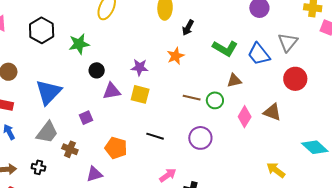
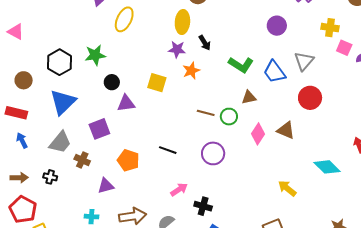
black arrow: (188, 28) -> (205, 43), turned -63
black hexagon: (42, 30) -> (60, 62), moved
purple star: (140, 67) -> (177, 49), moved
yellow square: (140, 94) -> (157, 83), moved
purple square: (86, 118) -> (99, 129), size x1.5

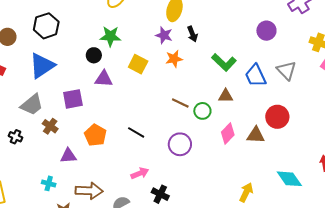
green star: (95, 55) -> (110, 36), moved
gray triangle: (304, 61) -> (286, 71), turned -35
red circle: (310, 98) -> (277, 117), moved
brown triangle: (286, 130) -> (256, 135), turned -30
yellow arrow: (287, 188) -> (246, 192), turned 66

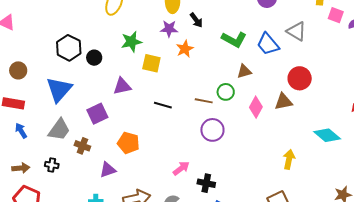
black hexagon: (46, 26) -> (69, 48), moved
green star: (110, 36) -> (131, 42), moved
black circle: (94, 55) -> (94, 58), moved
brown line: (180, 103) -> (204, 101), moved
black line: (136, 132) -> (163, 105), moved

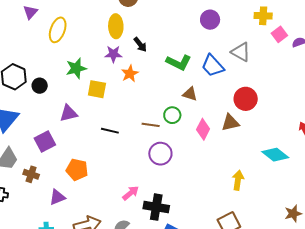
pink square: (336, 15) -> (279, 34), turned 35
brown triangle: (244, 71) -> (190, 94), turned 35
black cross: (206, 183) -> (156, 207), size x1.4

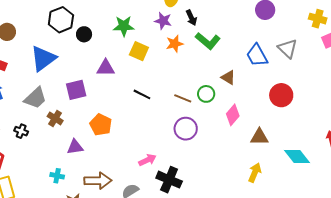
green L-shape: (179, 62) -> (208, 41), moved
brown triangle: (230, 123) -> (259, 137), moved

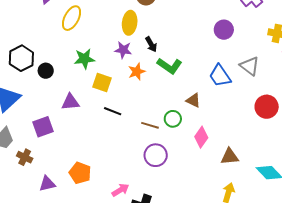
black line: (142, 94) -> (113, 111), moved
red circle: (281, 95) -> (267, 107), moved
orange pentagon: (101, 125) -> (80, 173), moved

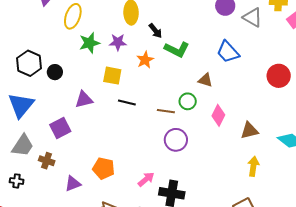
purple star: (123, 50) -> (118, 42), moved
green star: (84, 59) -> (90, 43), moved
gray triangle: (250, 66) -> (253, 17), moved

